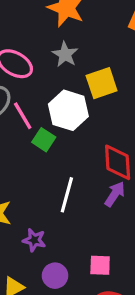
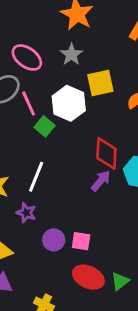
white line: (67, 195) -> (36, 177), moved
purple circle: (55, 276) -> (54, 240), moved

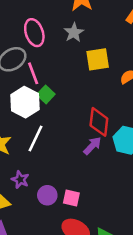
pink ellipse: (27, 58) -> (34, 33), turned 32
white hexagon: (69, 103) -> (25, 102), moved
purple star: (26, 213) -> (20, 180), moved

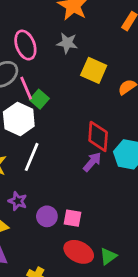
gray star: (74, 32) -> (67, 43), turned -30
yellow square: (98, 59) -> (94, 70), turned 35
green square: (46, 94) -> (39, 99), moved

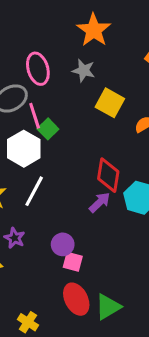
purple circle: (47, 216) -> (63, 244), moved
red ellipse: (79, 252) -> (76, 299), turned 32
green triangle: (108, 256) -> (108, 307), size x1.4

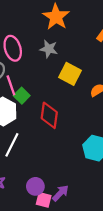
red diamond: (108, 175) -> (49, 115), moved
purple arrow: (100, 202) -> (60, 193), moved

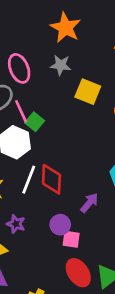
red diamond: (49, 115) -> (51, 179), moved
purple arrow: (60, 193) -> (89, 203), moved

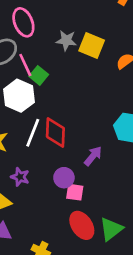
gray star: (61, 65) -> (66, 40), moved

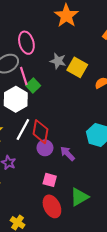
purple arrow: (93, 156) -> (67, 154), turned -91
purple circle: (64, 178) -> (45, 148), moved
green triangle: (111, 229) -> (79, 197), moved

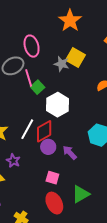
yellow square: (77, 67) -> (75, 58), moved
white hexagon: (16, 99) -> (58, 105), moved
red diamond: (40, 132) -> (44, 131), turned 50

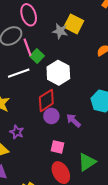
white line: (27, 129) -> (19, 73), moved, turned 45

